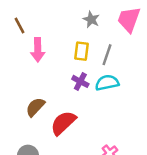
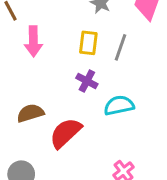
cyan semicircle: (107, 83) -> (119, 105), moved
brown semicircle: (35, 107) -> (30, 113), turned 30

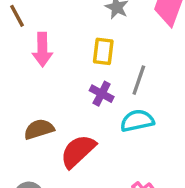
gray line: (121, 47) -> (139, 80), moved

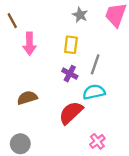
red semicircle: (78, 151) -> (71, 113), moved

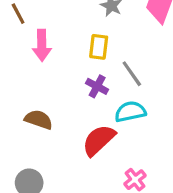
gray line: (95, 64) -> (132, 74), turned -54
brown semicircle: (27, 98) -> (39, 120), turned 36

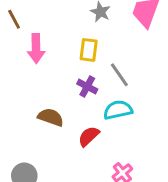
brown semicircle: (39, 120) -> (51, 117), moved
red semicircle: (99, 140) -> (89, 136), size x0.7

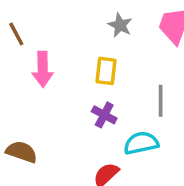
gray line: (119, 75) -> (161, 101), moved, turned 35
brown semicircle: (51, 117) -> (22, 152), moved

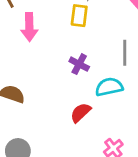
yellow rectangle: (106, 71) -> (79, 16), moved

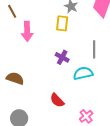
red semicircle: (81, 113) -> (57, 100), moved, turned -91

